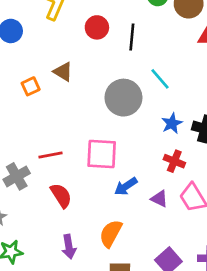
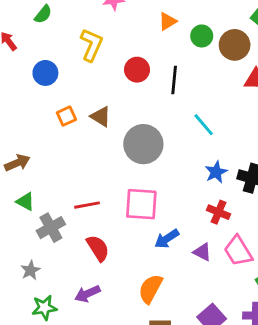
orange square: (31, 86) -> (66, 116), moved
gray circle: (123, 98) -> (143, 144), moved
purple arrow: (69, 247) -> (87, 294), moved, turned 75

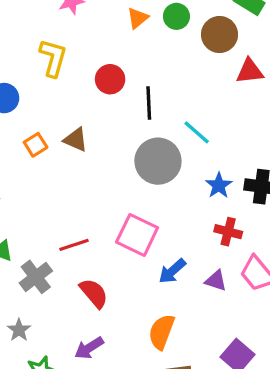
green circle: (202, 36) -> (176, 16), moved
black line: (174, 80) -> (149, 103), moved
gray circle: (143, 144) -> (158, 161), moved
pink square: (141, 204) -> (137, 235), turned 30

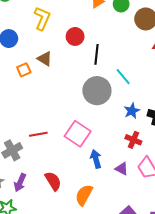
brown triangle: (76, 140) -> (45, 59), moved
blue arrow: (172, 271) -> (96, 159), turned 108
red semicircle: (94, 293) -> (53, 181), moved
purple arrow: (89, 348) -> (20, 183), moved, turned -42

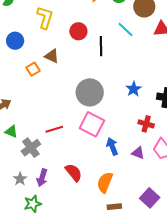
cyan line: (123, 77) -> (126, 29), moved
gray circle: (97, 91) -> (90, 92), moved
blue star: (132, 111) -> (134, 89), moved

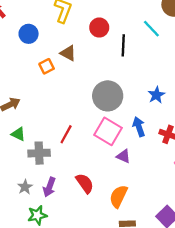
red line: (54, 129) -> (66, 134), turned -48
blue arrow: (112, 146) -> (139, 127), moved
gray cross: (31, 148) -> (39, 153), turned 30
purple triangle: (138, 153) -> (123, 156), moved

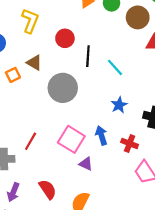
cyan line: (151, 29) -> (115, 67), moved
gray circle: (108, 96) -> (63, 88), moved

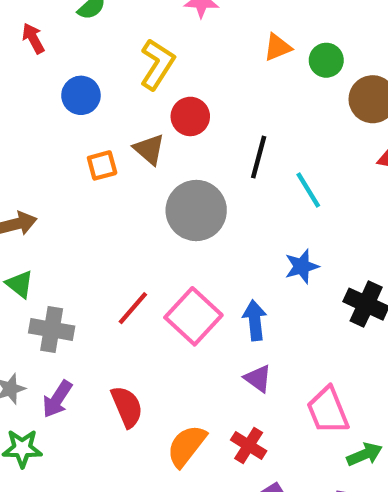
red circle: (65, 38) -> (190, 116), moved
red line: (31, 141) -> (133, 308), moved
red cross: (130, 143) -> (249, 445), moved
purple triangle: (86, 164) -> (258, 378), moved

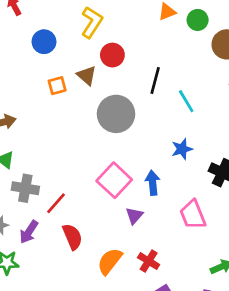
red line: (133, 308) -> (56, 203), moved
purple triangle: (258, 378) -> (134, 216), moved, turned 36
pink trapezoid: (328, 410) -> (193, 215), moved

